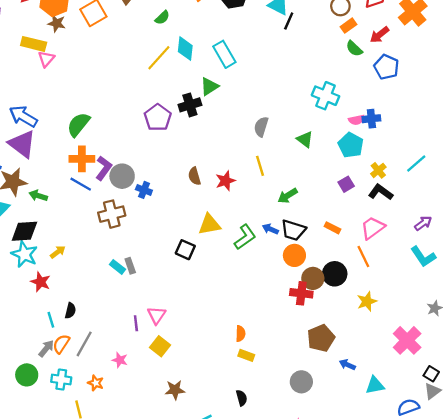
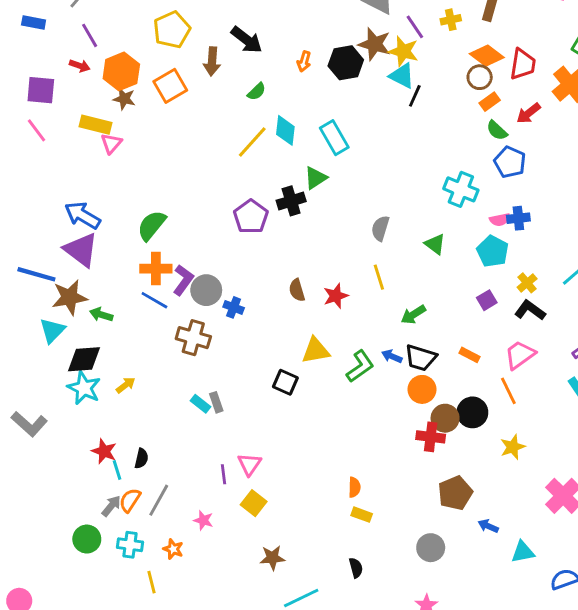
blue pentagon: (386, 67) -> (510, 162), moved
brown cross: (112, 214) -> (193, 338), turned 30
red star: (41, 282) -> (104, 451), moved

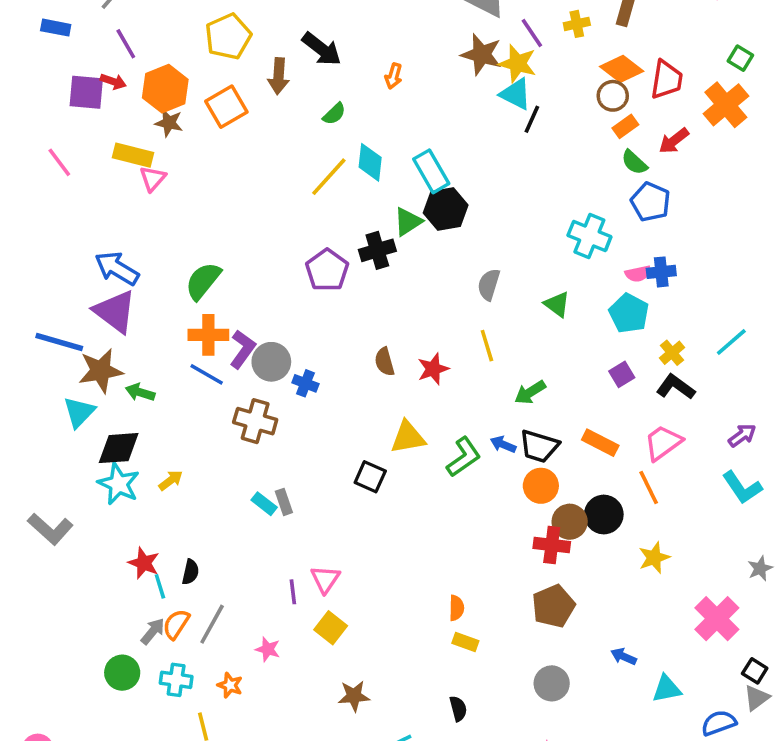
black hexagon: (346, 63) -> (446, 209), moved
purple square: (41, 90) -> (86, 92), moved
orange rectangle: (470, 355) -> (600, 443), size x1.4
brown pentagon: (455, 493) -> (553, 606), moved

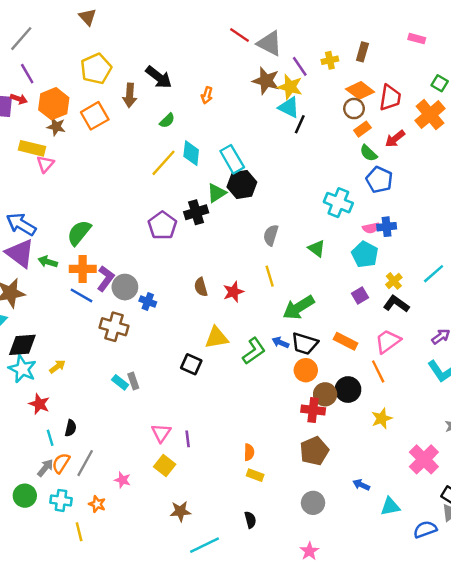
green arrow: (140, 392) -> (48, 262), moved
green arrow: (530, 392) -> (299, 308), size x1.5
red star: (144, 563) -> (39, 404), moved
purple line: (293, 592) -> (188, 439), moved

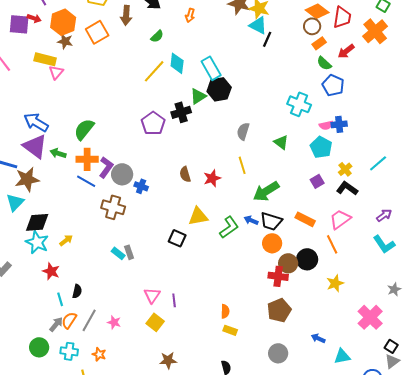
pink star: (122, 480) -> (114, 322), moved

